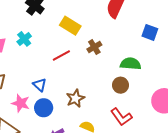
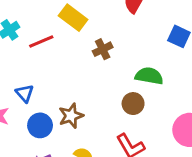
red line: (61, 55) -> (41, 42), moved
blue circle: (44, 108) -> (40, 125), moved

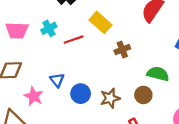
brown star: (71, 116) -> (110, 98), moved
blue circle: (40, 125) -> (81, 94), moved

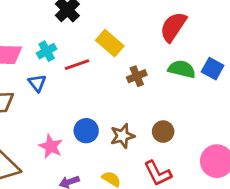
green semicircle: (158, 74) -> (182, 69), moved
blue triangle: (57, 80) -> (37, 83), moved
pink star: (34, 96) -> (51, 146), moved

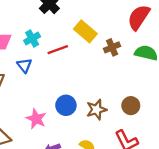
brown cross: (137, 76) -> (112, 47), moved

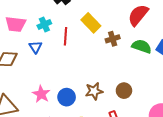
red line: (58, 50) -> (66, 36), turned -72
blue circle: (66, 105) -> (67, 97), moved

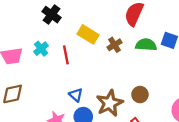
blue triangle: (35, 47) -> (76, 95), moved
brown star: (94, 91) -> (110, 103), size x1.4

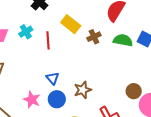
brown circle: (140, 95) -> (134, 91), moved
brown star: (110, 103) -> (83, 90), size x0.7

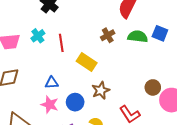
yellow rectangle: (71, 24) -> (87, 62), moved
blue triangle: (52, 78) -> (52, 83), moved, turned -48

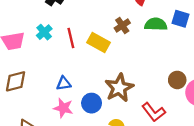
yellow rectangle: (87, 62) -> (98, 42), moved
brown star: (101, 90) -> (119, 88), size x1.4

